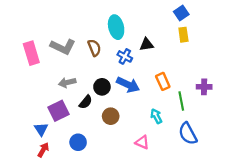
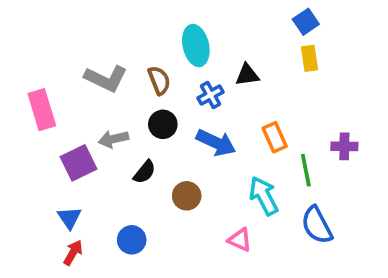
pink rectangle: (31, 53) -> (42, 110), moved
blue cross: (125, 56) -> (210, 95), turned 32
black circle: (102, 87) -> (163, 124), moved
purple square: (59, 111) -> (79, 163), moved
cyan arrow: (156, 116) -> (264, 196), size x1.5

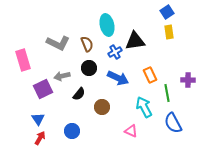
black triangle: (247, 75) -> (135, 41), size x1.5

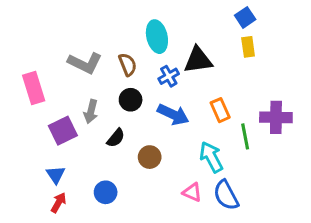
gray arrow: (62, 76) -> (91, 112), turned -63
purple cross: (188, 80) -> (276, 117), size x1.5
blue semicircle: (173, 123) -> (226, 195), moved

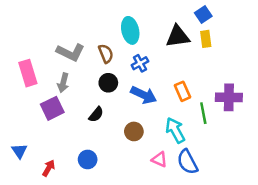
black triangle: (198, 60) -> (178, 36), moved
gray arrow: (91, 112) -> (63, 83), moved
brown circle: (150, 157) -> (134, 131), moved
blue triangle: (56, 175) -> (19, 151), moved

